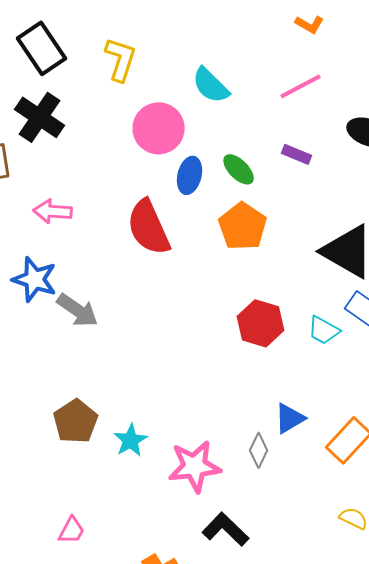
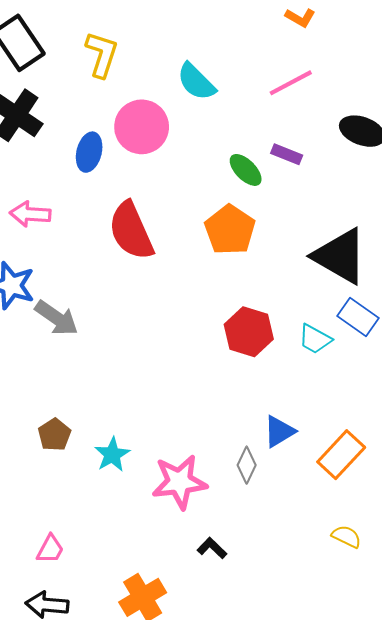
green ellipse: (239, 169) -> (246, 170), moved
blue ellipse: (190, 175) -> (89, 152), moved
brown pentagon: (76, 421) -> (54, 435), size x0.7
black L-shape: (226, 529) -> (212, 548), size x0.6

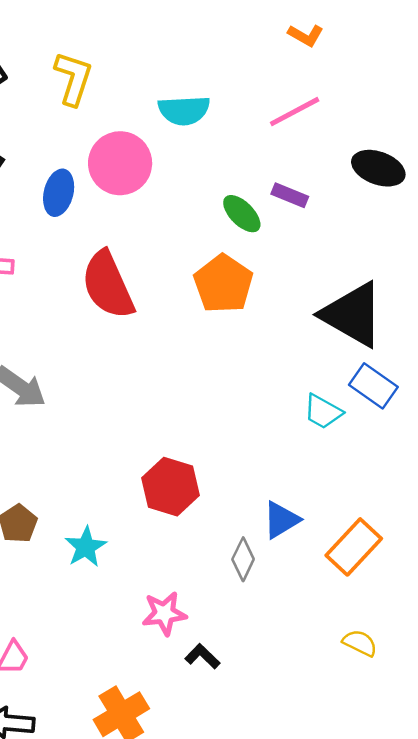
cyan semicircle: (196, 82) -> (184, 110), turned -48
red hexagon: (249, 332) -> (170, 487), moved
pink star: (179, 482) -> (164, 613), moved, size x0.7

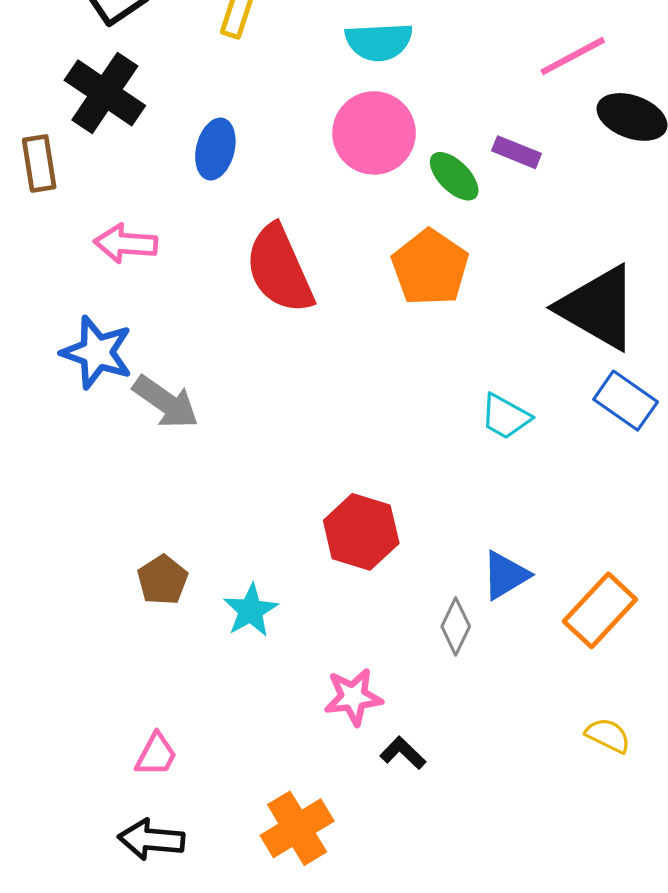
pink line: (295, 112) -> (573, 56), moved
pink circle: (120, 163) -> (374, 133), moved
cyan trapezoid: (323, 412) -> (505, 417), moved

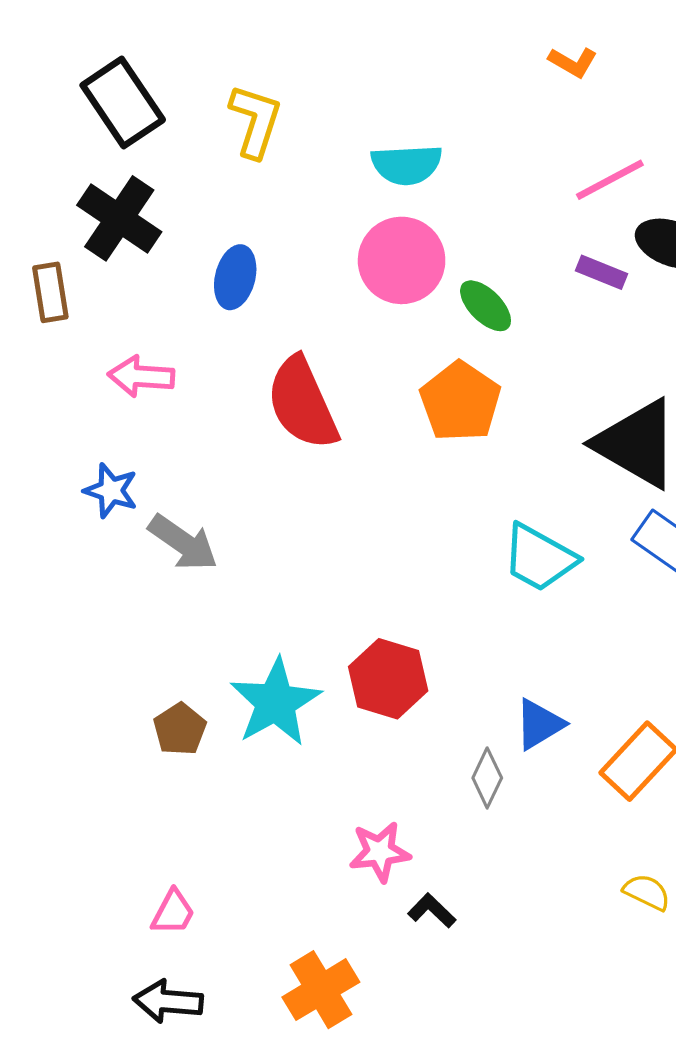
purple rectangle: (517, 152) -> (601, 272), moved
blue star: (97, 352) -> (111, 491), size x0.7
cyan trapezoid: (505, 417) -> (539, 558), size x1.4
cyan star: (251, 610) -> (276, 702), moved, size x1.6

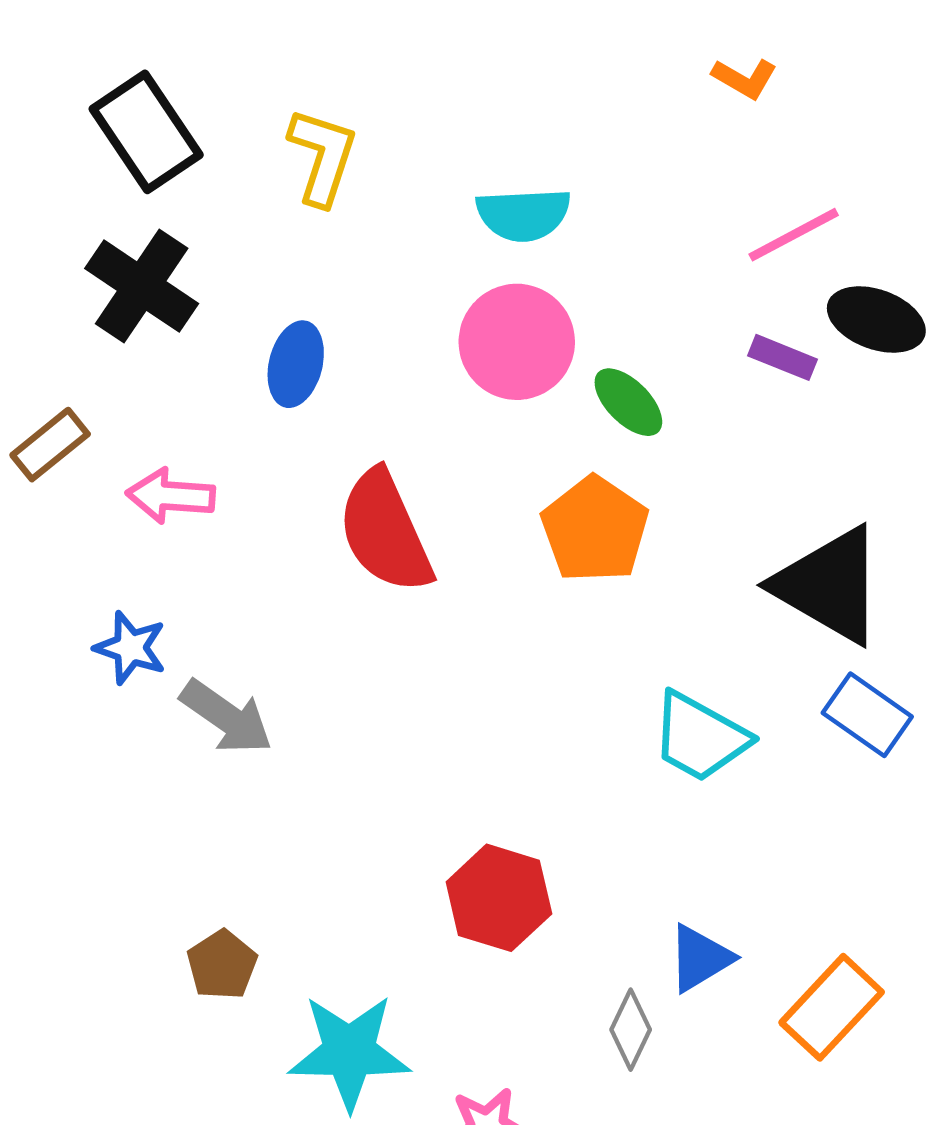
brown rectangle: (50, 292) -> (50, 445), moved, turned 60
cyan star: (276, 702) -> (349, 1052), moved, turned 30

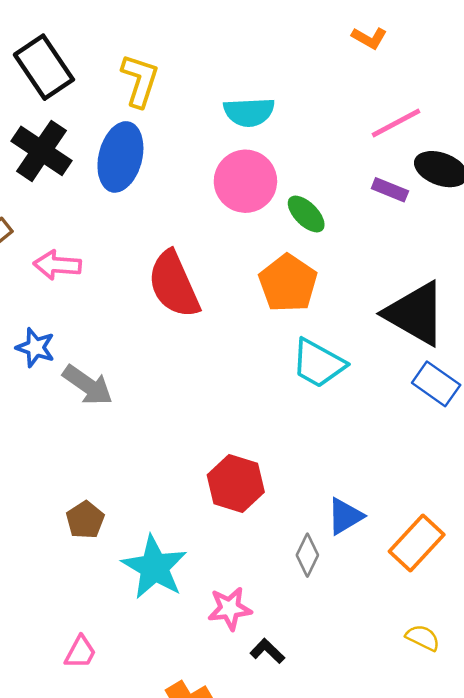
blue ellipse: (296, 364) -> (120, 157), moved, size x1.5
cyan trapezoid: (700, 737) -> (318, 363), moved
cyan star: (349, 1052) -> (154, 567), turned 30

